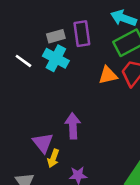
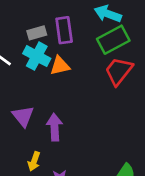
orange triangle: (108, 75) -> (60, 66), moved
purple triangle: (43, 143) -> (23, 116), moved

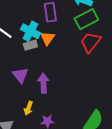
gray rectangle: (37, 33) -> (30, 45), moved
orange triangle: (60, 66) -> (47, 38), turned -42

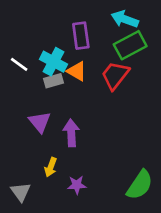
orange triangle: (47, 38) -> (77, 71), turned -35
red trapezoid: (90, 42) -> (115, 75), moved

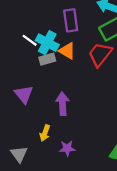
white line: (19, 64) -> (30, 40), moved
purple triangle: (40, 122) -> (24, 94), moved

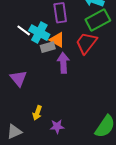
gray rectangle: (47, 59) -> (48, 47), moved
purple arrow: (63, 104) -> (63, 63), moved
gray triangle: (19, 154) -> (14, 132), turned 42

